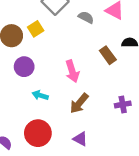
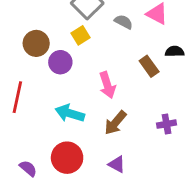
yellow square: (36, 29) -> (81, 35), moved
purple circle: (24, 67) -> (60, 62), moved
cyan arrow: (40, 95) -> (70, 113), size x1.5

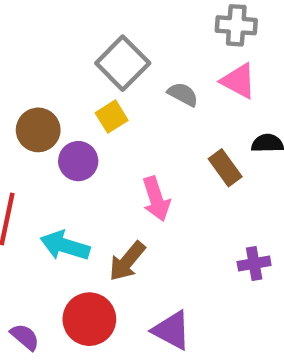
cyan arrow: (70, 113) -> (65, 246), moved
brown arrow: (115, 123) -> (127, 261), moved
purple triangle: (117, 164) -> (172, 330), size x1.4

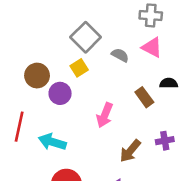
pink arrow: (156, 199) -> (105, 115), turned 40
brown arrow: (127, 261) -> (130, 151), moved
purple cross: (254, 263) -> (165, 141), moved

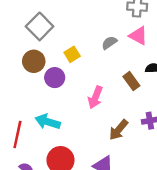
gray square: (86, 37) -> (40, 26), moved
gray semicircle: (120, 55) -> (109, 43), turned -63
red line: (19, 127) -> (17, 135), moved

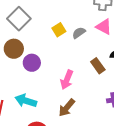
yellow square: (72, 54) -> (59, 30), moved
brown arrow: (119, 130) -> (67, 108), moved

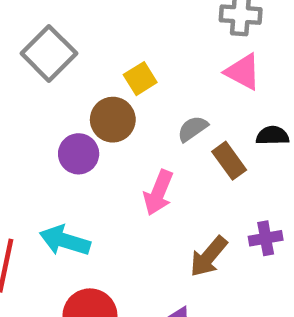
gray semicircle: (79, 33) -> (193, 129), moved
brown circle: (14, 49) -> (113, 120), moved
brown arrow: (67, 108) -> (209, 257), moved

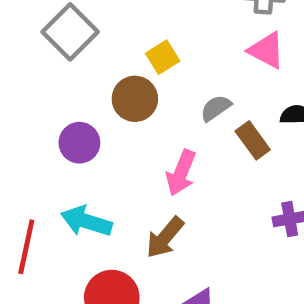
purple circle: (79, 154) -> (79, 143), moved
brown arrow: (209, 257) -> (165, 237), moved

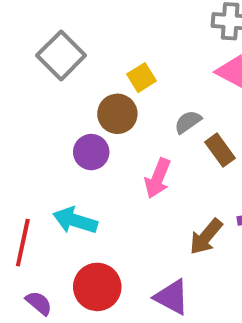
purple circle: (79, 143) -> (91, 152), moved
brown arrow: (165, 237) -> (206, 237), moved

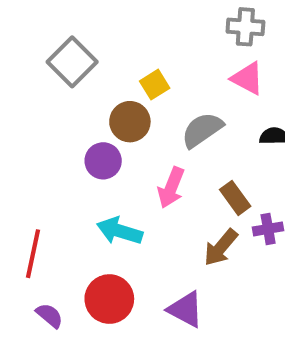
gray semicircle: (188, 122) -> (202, 130), size x1.5
brown rectangle: (220, 150) -> (235, 198), moved
cyan arrow: (75, 220) -> (120, 231), moved

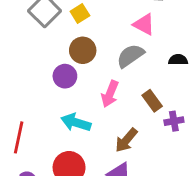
pink triangle: (247, 78) -> (144, 24), moved
yellow square: (155, 85) -> (80, 13), moved
brown arrow: (221, 247) -> (126, 140), moved

